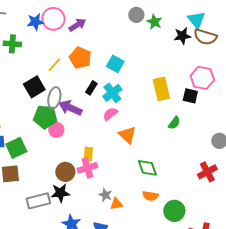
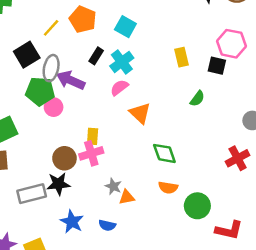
yellow rectangle: (161, 89) -> (182, 57), size x0.7

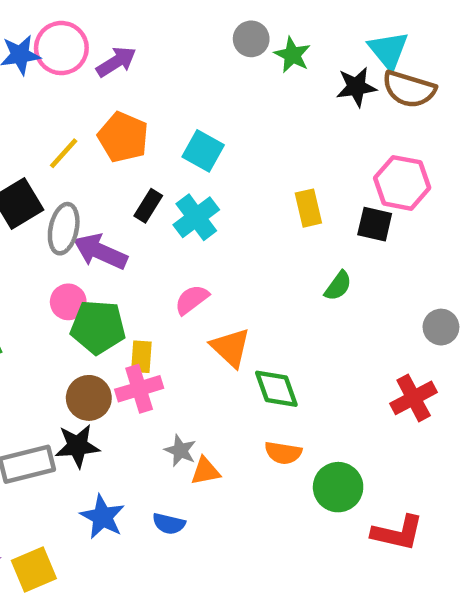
pink semicircle: (119, 88) -> (192, 300), moved
green pentagon: (40, 91) -> (98, 327), moved
orange triangle: (140, 113) -> (231, 348), moved

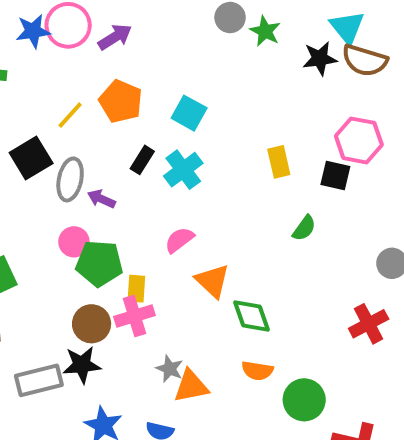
purple arrow: (100, 252) -> (101, 199), size x0.6
orange triangle: (205, 471) -> (191, 386), size x1.4

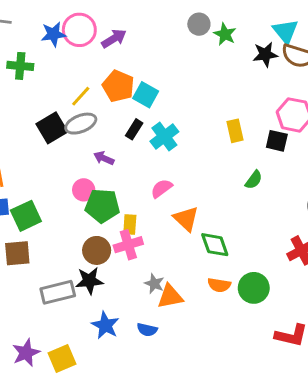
cyan square: (189, 113) -> (146, 95), moved
gray ellipse: (70, 179) -> (81, 124), moved, turned 56
green circle: (304, 400) -> (254, 288), moved

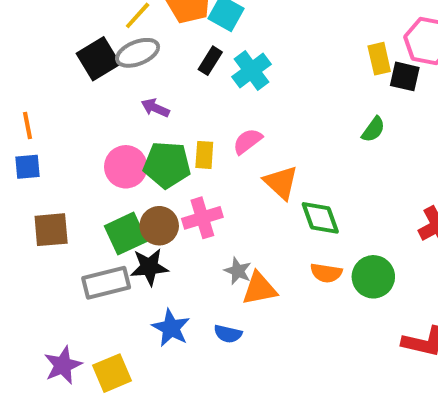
yellow rectangle: (235, 131) -> (379, 59), moved
purple arrow: (104, 158) -> (155, 108), moved
pink circle: (84, 190) -> (126, 167), moved, size x1.4
green square: (26, 216) -> (126, 234), moved
yellow rectangle: (130, 224) -> (204, 155), moved

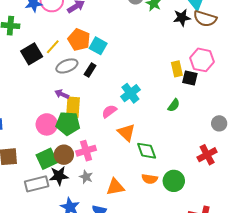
gray ellipse: (138, 53) -> (67, 66), moved
black square: (98, 59) -> (32, 54), moved
cyan cross: (251, 71) -> (130, 93), moved
yellow rectangle: (204, 155) -> (73, 107), moved, size x1.5
gray star: (238, 271) -> (86, 177), moved

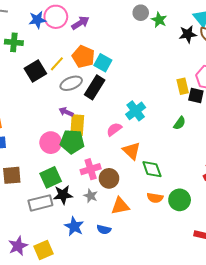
black rectangle: (90, 70) -> (95, 87), size x1.6
brown circle: (64, 155) -> (109, 178), moved

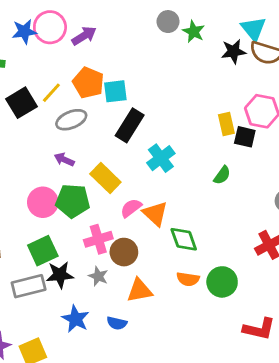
cyan square: (103, 63) -> (115, 91), turned -36
black rectangle: (95, 87) -> (130, 125), moved
yellow rectangle: (77, 125) -> (105, 178), moved, turned -50
pink semicircle: (114, 129) -> (131, 208), moved

